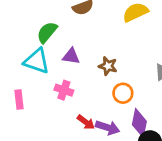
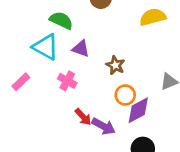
green semicircle: (47, 32) -> (61, 20), turned 65
pink rectangle: (19, 100) -> (21, 82), turned 42
purple diamond: (139, 123) -> (138, 110), moved, turned 40

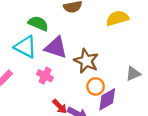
purple triangle: (81, 49) -> (56, 47), size x1.5
brown star: (115, 65) -> (86, 61), size x1.5

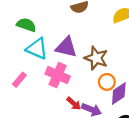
green semicircle: (38, 23) -> (26, 25), moved
pink cross: (45, 76) -> (58, 75), size x1.5

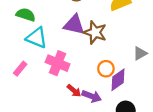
purple triangle: (66, 47) -> (74, 25), moved
brown star: (96, 58) -> (95, 32), moved

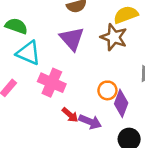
purple triangle: (74, 25) -> (72, 39), turned 35
brown star: (95, 32) -> (114, 37), moved
purple diamond: (118, 80) -> (121, 103), turned -35

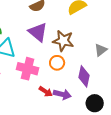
brown star: (114, 37) -> (63, 41), moved
orange circle: (107, 90) -> (57, 63), moved

